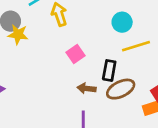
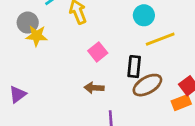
brown arrow: (87, 88) -> (94, 88), moved

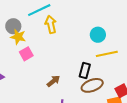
pink square: (98, 52) -> (26, 54), moved
brown arrow: (94, 88) -> (53, 81), turned 128

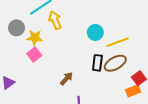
cyan circle: (98, 35) -> (95, 32), moved
yellow star: (18, 37) -> (35, 38), moved
brown ellipse: (92, 85) -> (115, 63), moved

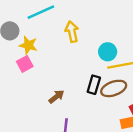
yellow arrow: (55, 20) -> (72, 32), moved
cyan circle: (95, 32) -> (108, 52), moved

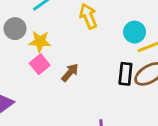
brown arrow: (56, 97) -> (70, 73), moved

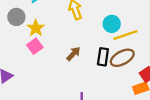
yellow star: (40, 41) -> (36, 28), turned 30
brown arrow: (70, 73) -> (73, 54), moved

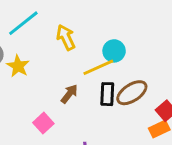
yellow line: (125, 35) -> (98, 67), moved
pink square: (35, 46) -> (43, 123), moved

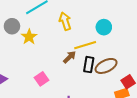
cyan circle: (114, 51) -> (104, 27), moved
brown arrow: (69, 94) -> (70, 57), moved

